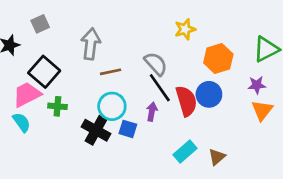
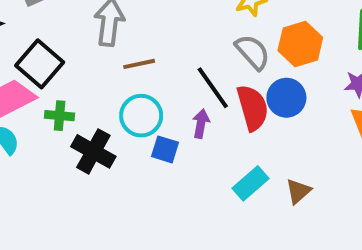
gray semicircle: (156, 64) -> (253, 52), moved
black cross: (96, 130) -> (93, 151), moved

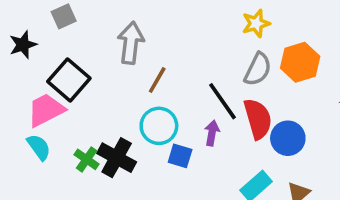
gray semicircle: (253, 52) -> (258, 69), turned 68
brown line: (139, 64) -> (157, 80), turned -48
blue circle: (286, 98) -> (288, 138), moved
green cross: (60, 116) -> (87, 159), moved, turned 30

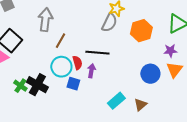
gray semicircle: (258, 69) -> (109, 23), moved
black line: (222, 101) -> (97, 53), turned -50
red semicircle: (258, 119) -> (77, 63), moved, size x0.6
blue circle: (288, 138) -> (150, 74), moved

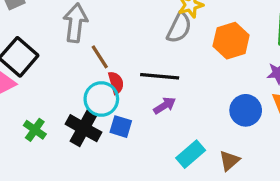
brown line: (60, 41) -> (100, 57), turned -63
red semicircle: (77, 63) -> (116, 83), moved
purple arrow: (91, 71) -> (165, 105), moved, turned 48
black cross: (37, 85) -> (83, 128), moved

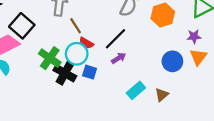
black line: (160, 76) -> (115, 39), turned -50
red semicircle: (116, 83) -> (86, 43), turned 136
green cross: (35, 130) -> (50, 58), moved, size x1.5

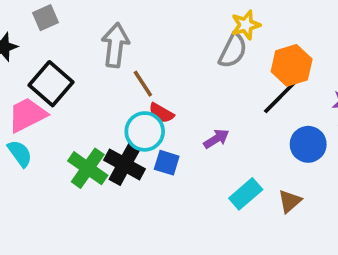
black line: (115, 39) -> (281, 97), moved
green cross: (50, 58) -> (88, 168), moved

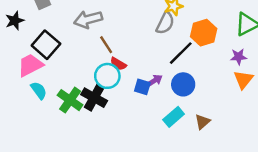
gray arrow: (115, 45) -> (88, 19), turned -112
black line: (281, 97) -> (181, 53), moved
blue circle: (308, 144) -> (183, 84), moved
cyan semicircle: (20, 153) -> (39, 90), moved
blue square: (167, 163) -> (142, 87), moved

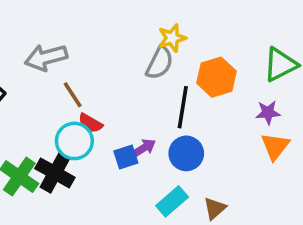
black line: (181, 53) -> (183, 107), turned -36
blue square: (142, 87) -> (126, 157), turned -35

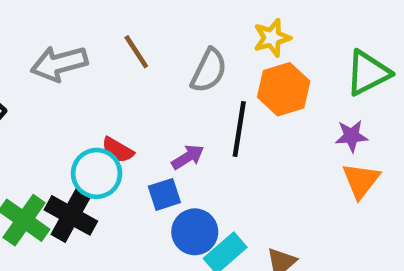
yellow star: (172, 38) -> (272, 38), moved
brown line: (73, 95) -> (136, 52), moved
purple arrow: (144, 148) -> (188, 157), moved
blue circle: (186, 153) -> (195, 232), moved

